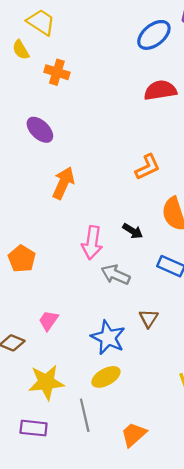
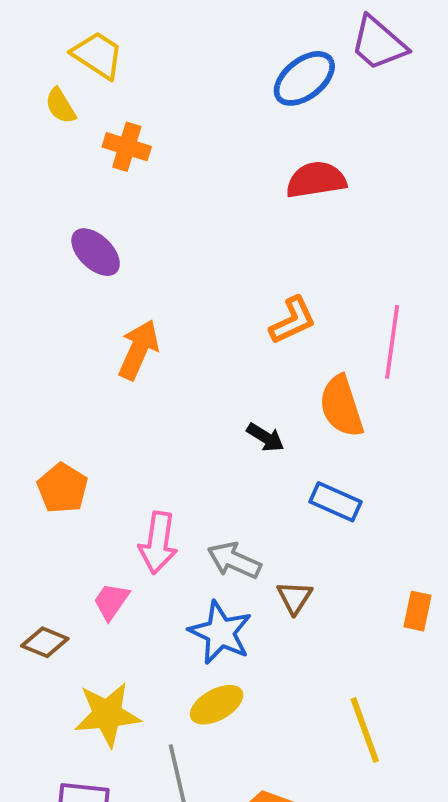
pink arrow: (92, 243) -> (158, 543), moved
gray arrow: (116, 275) -> (234, 560), moved

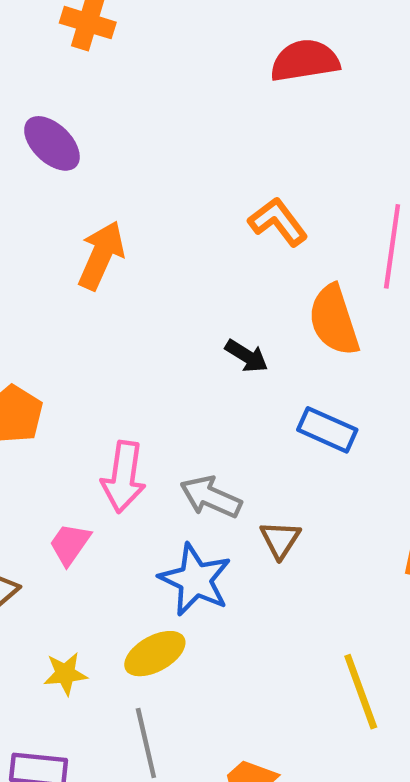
orange L-shape: (293, 320) -> (278, 222), turned -102
yellow ellipse: (217, 705) -> (155, 654), moved
yellow star: (107, 714) -> (65, 674), size x0.6

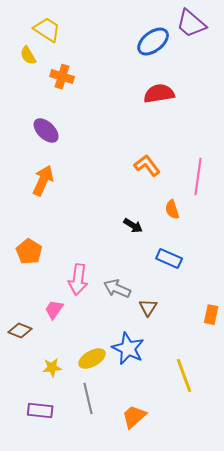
orange arrow: (101, 255) -> (43, 181), moved
orange semicircle: (334, 320) -> (172, 210), size x0.6
blue star: (195, 580) -> (128, 349), moved

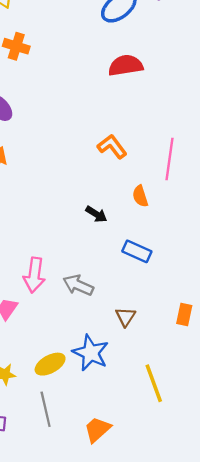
brown triangle: (148, 308) -> (126, 317), moved

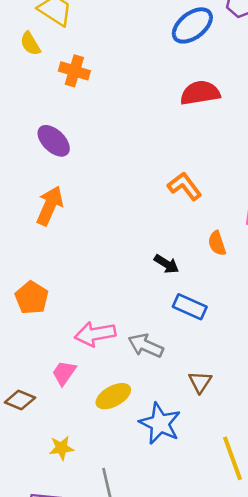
blue rectangle: (137, 251) -> (190, 307), moved
pink arrow: (34, 275) -> (95, 334), turned 72
yellow ellipse: (50, 364) -> (113, 396), moved

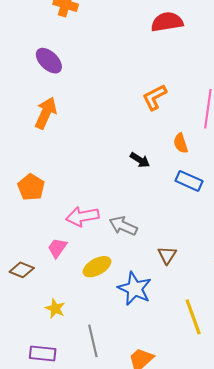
orange L-shape: (185, 186) -> (155, 97), turned -80
blue rectangle: (190, 307) -> (189, 181), moved
yellow star: (61, 448) -> (55, 309), turned 30

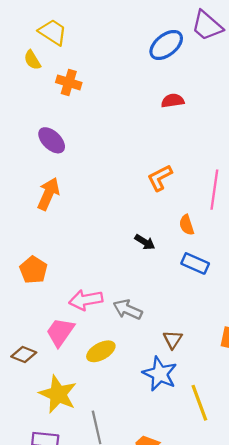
red semicircle: (167, 22) -> (173, 101), size x0.7
pink trapezoid: (57, 248) -> (60, 332), size x1.4
blue star: (135, 289) -> (160, 374), moved
yellow star: (55, 309) -> (58, 394), size x1.8

